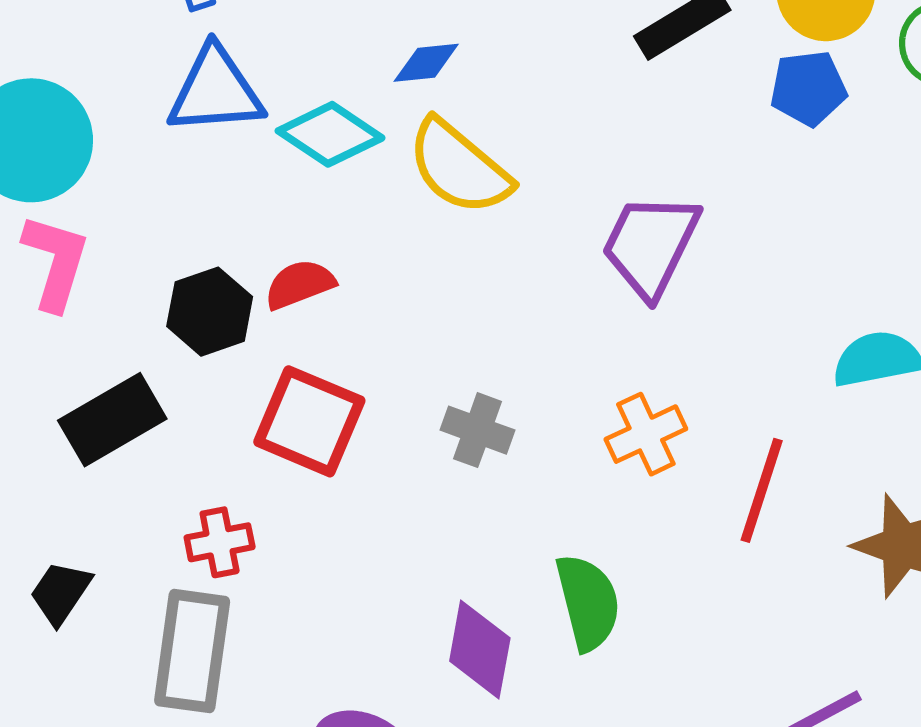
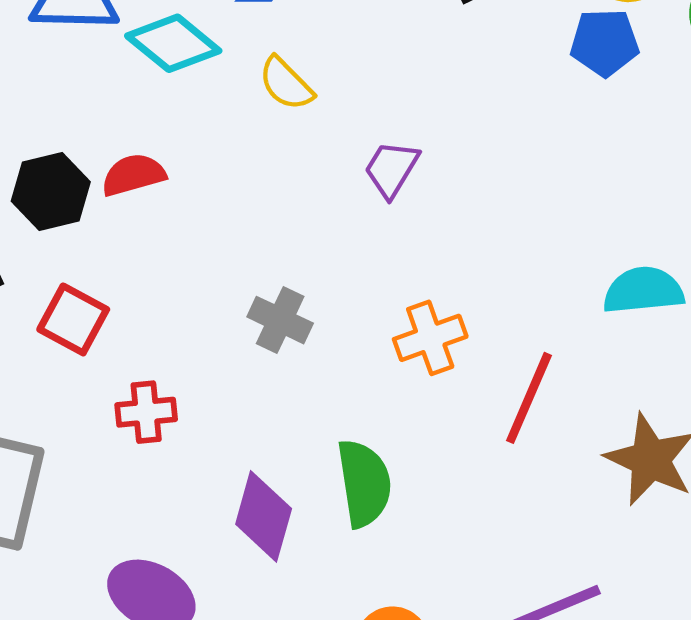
yellow semicircle: (459, 167) -> (286, 84), size x0.6
purple trapezoid: (651, 245) -> (391, 169), moved, size x0.6
red square: (309, 421) -> (73, 319), moved, size x0.7
red cross: (220, 542) -> (146, 412), moved

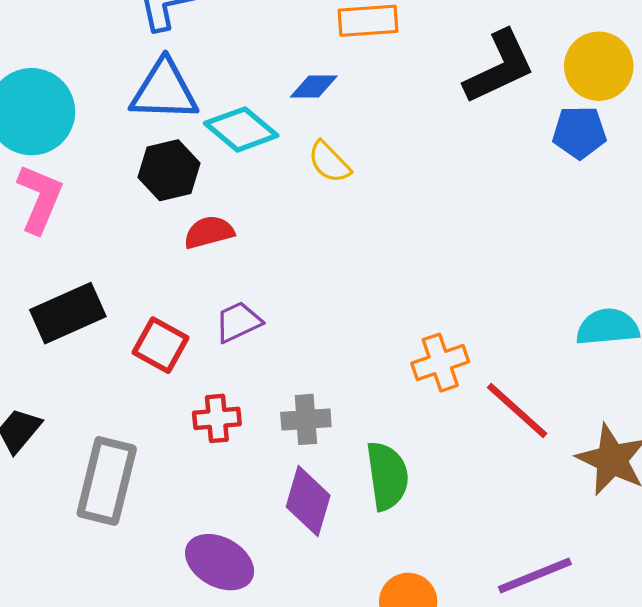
purple trapezoid: (391, 169) -> (238, 322), moved, turned 33
black hexagon: (51, 191) -> (169, 170), moved
gray cross: (280, 320) -> (306, 419), moved, turned -30
red line: (529, 398) -> (517, 410), turned -72

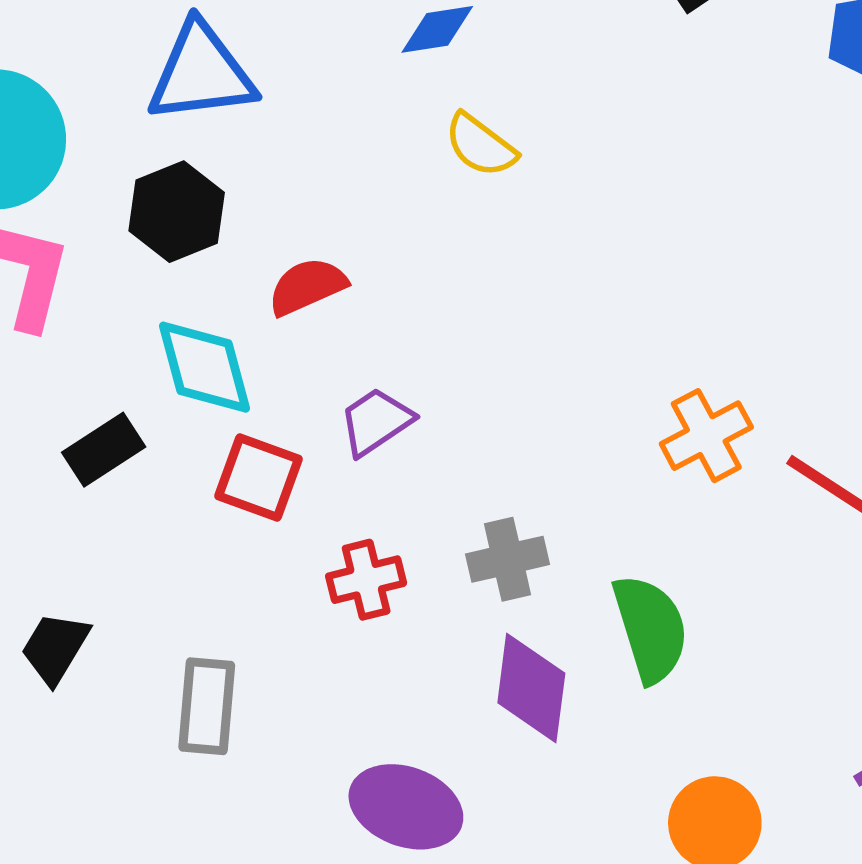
cyan diamond: (241, 129) -> (205, 367), moved, turned 44
black hexagon: (169, 170) -> (177, 212), moved
black rectangle: (68, 313) -> (104, 450), size x0.7
gray rectangle: (107, 481) -> (207, 706), size x0.7

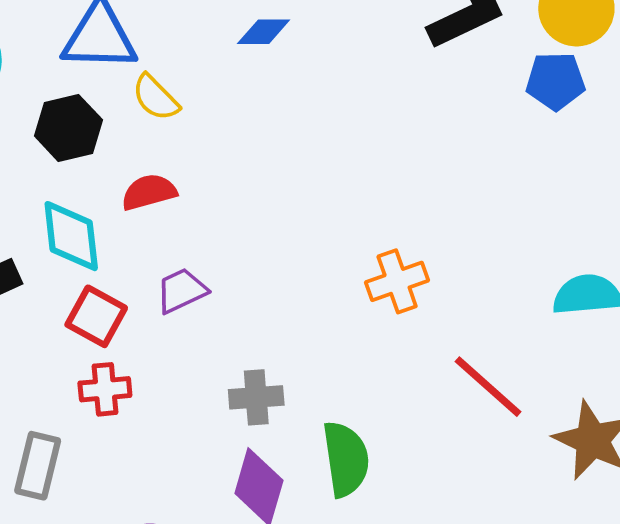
yellow semicircle: (481, 145) -> (156, 98), moved
orange cross: (706, 436) -> (397, 281), moved
red cross: (366, 580) -> (105, 389), moved

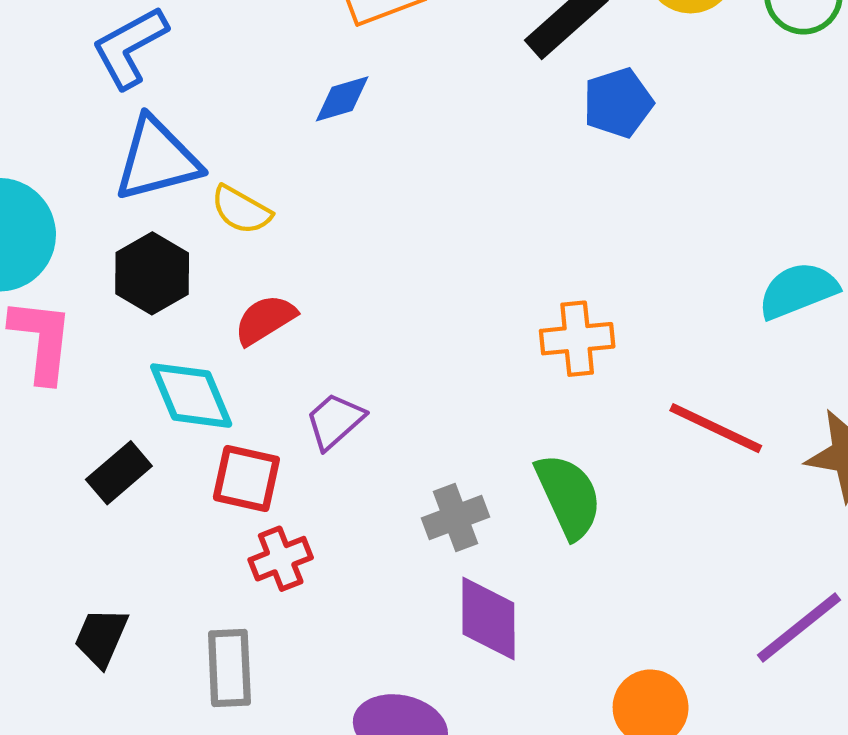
blue pentagon: (555, 81) -> (618, 103), moved
orange cross: (397, 281) -> (577, 339), turned 30
green semicircle: (346, 459) -> (569, 496), moved

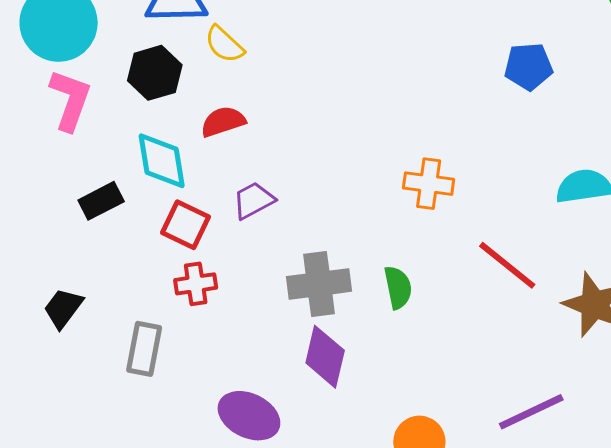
blue pentagon: (618, 103) -> (529, 66), moved
green semicircle: (569, 496) -> (398, 287), size x0.7
gray cross: (455, 518) -> (319, 284), size x1.4

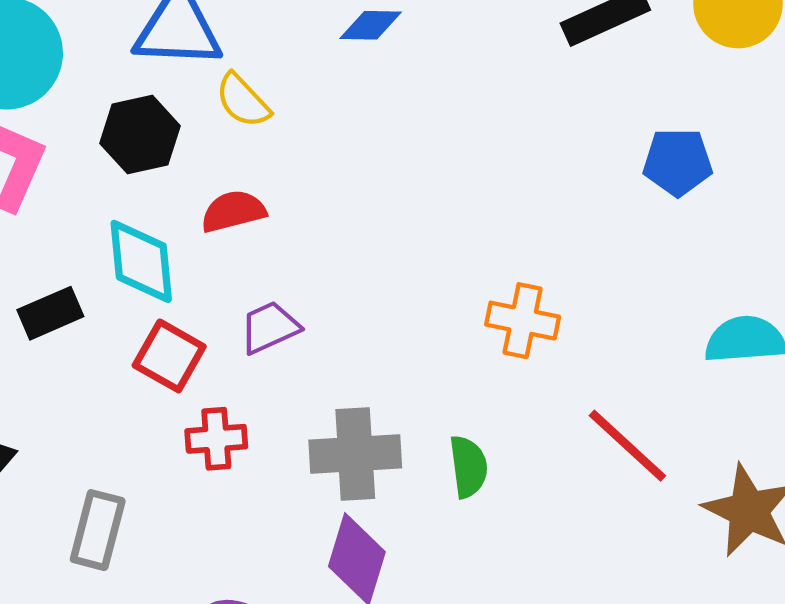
red cross: (196, 284) -> (216, 439), moved

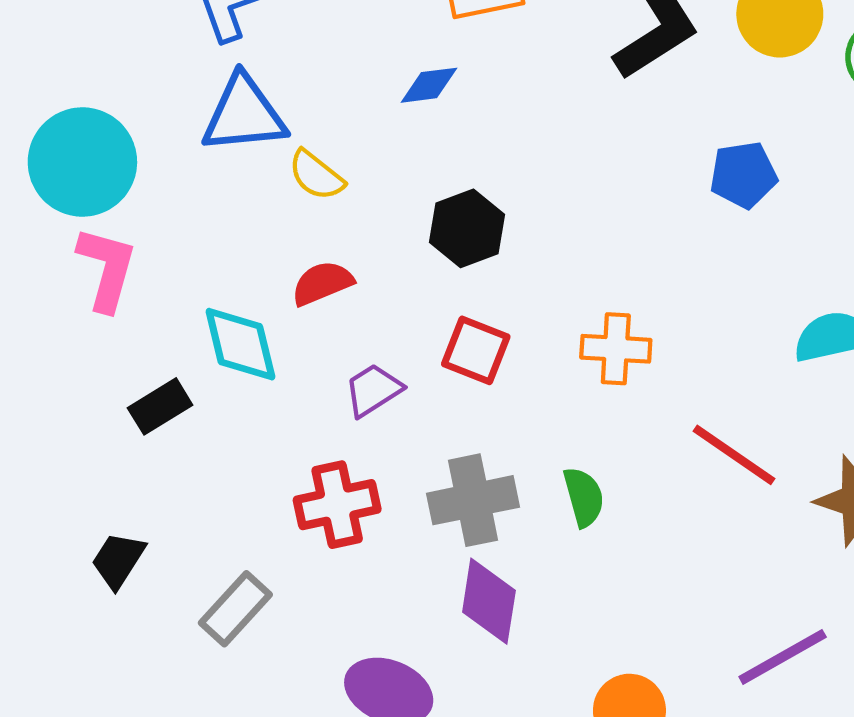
black hexagon: (140, 135) -> (467, 228), moved
red square: (169, 356) -> (476, 350), moved
red cross: (216, 439) -> (337, 505), size x1.4
gray rectangle: (98, 530) -> (235, 609), turned 36

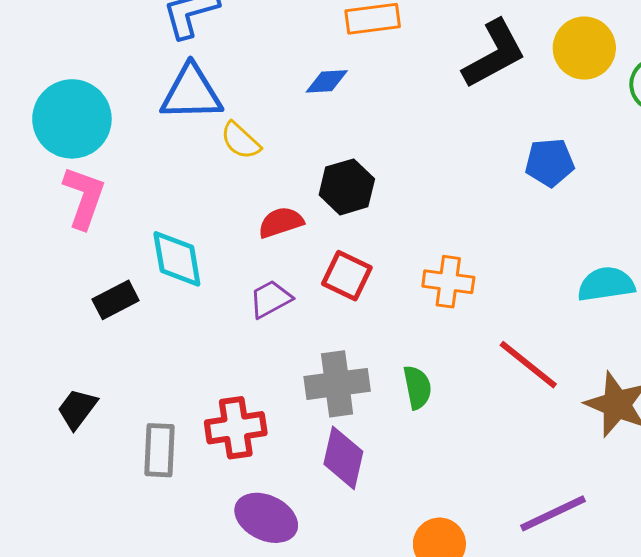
red semicircle: (322, 283) -> (281, 222), moved
red cross: (337, 505) -> (236, 428), moved
gray rectangle: (235, 609) -> (160, 450), turned -44

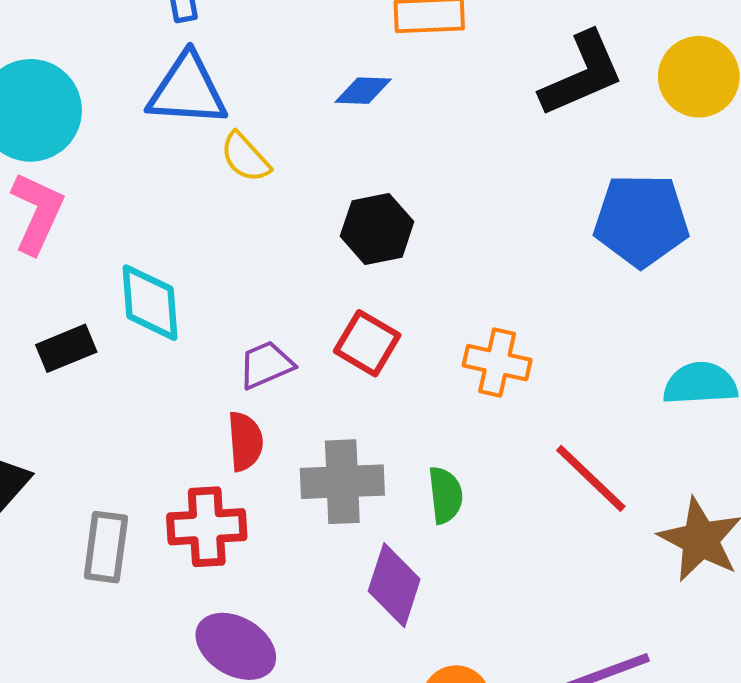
blue pentagon: (550, 162) -> (641, 220), size x1.5
red semicircle: (281, 222) -> (245, 441), moved, turned 99
purple diamond: (343, 458) -> (394, 585), moved

